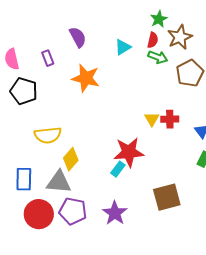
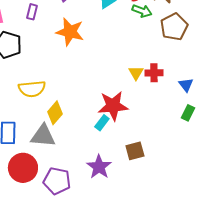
purple rectangle: (48, 58) -> (32, 12), turned 35
brown square: (167, 197) -> (135, 151), moved, size x0.7
purple pentagon: (73, 211) -> (57, 181), moved

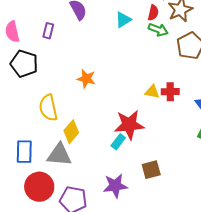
orange star: (70, 32) -> (86, 79), moved, size x0.7
yellow triangle: (136, 73) -> (152, 92), turned -49
yellow semicircle: (32, 89) -> (48, 108), turned 84
purple star: (99, 167) -> (115, 186), turned 30

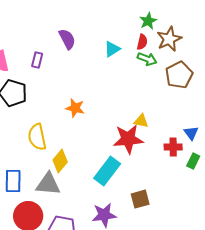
red cross: (170, 92) -> (173, 147), moved
red star: (129, 125) -> (128, 139), moved
cyan rectangle: (118, 142) -> (107, 171), size x1.8

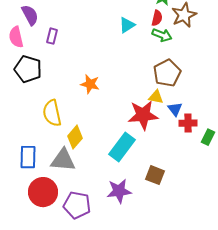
purple semicircle: (67, 39) -> (30, 15), moved
brown pentagon: (179, 75) -> (167, 73), moved
blue triangle: (191, 133) -> (175, 109), moved
brown square: (140, 199) -> (155, 175), turned 36

